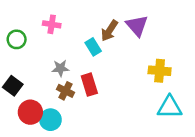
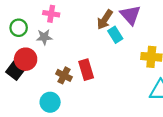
cyan rectangle: (93, 47) -> (115, 35), moved
gray star: (60, 68) -> (44, 37), moved
red circle: (30, 112) -> (26, 59), moved

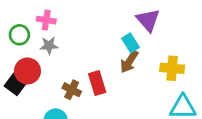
pink cross: (51, 14) -> (46, 20), moved
brown arrow: (105, 20) -> (129, 62), moved

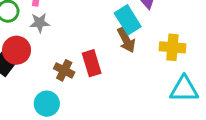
cyan rectangle: (131, 43) -> (128, 20), size x1.4
brown arrow: (129, 62) -> (126, 40), turned -60

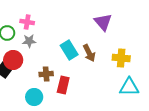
cyan rectangle: (128, 20) -> (69, 50), moved
red rectangle: (92, 63) -> (63, 85), moved, turned 30
brown cross: (64, 70) -> (46, 74), turned -32

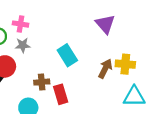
brown arrow: (89, 53) -> (105, 69), moved, turned -126
red rectangle: (63, 85) -> (61, 94), turned -30

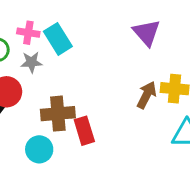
cyan rectangle: (67, 55) -> (58, 39), moved
brown cross: (42, 82) -> (58, 114), size x1.5

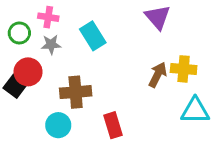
cyan rectangle: (58, 39) -> (93, 36), moved
red rectangle: (84, 131) -> (113, 125), moved

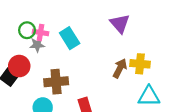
pink cross: (48, 17) -> (40, 32), moved
green circle: (19, 33) -> (27, 30), moved

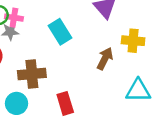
cyan rectangle: (70, 38) -> (60, 32), moved
yellow cross: (140, 64) -> (133, 41), moved

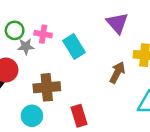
pink cross: (14, 18) -> (43, 34), moved

